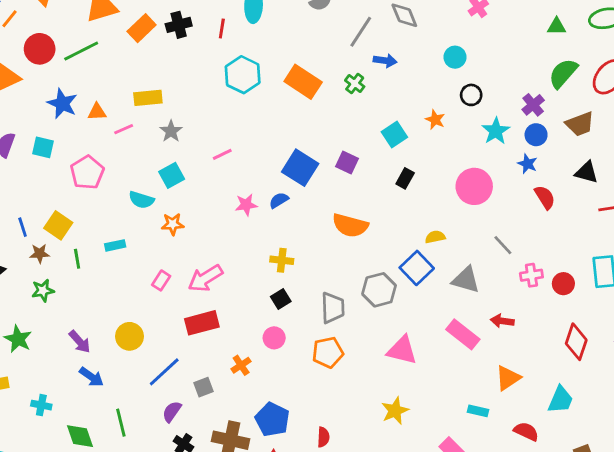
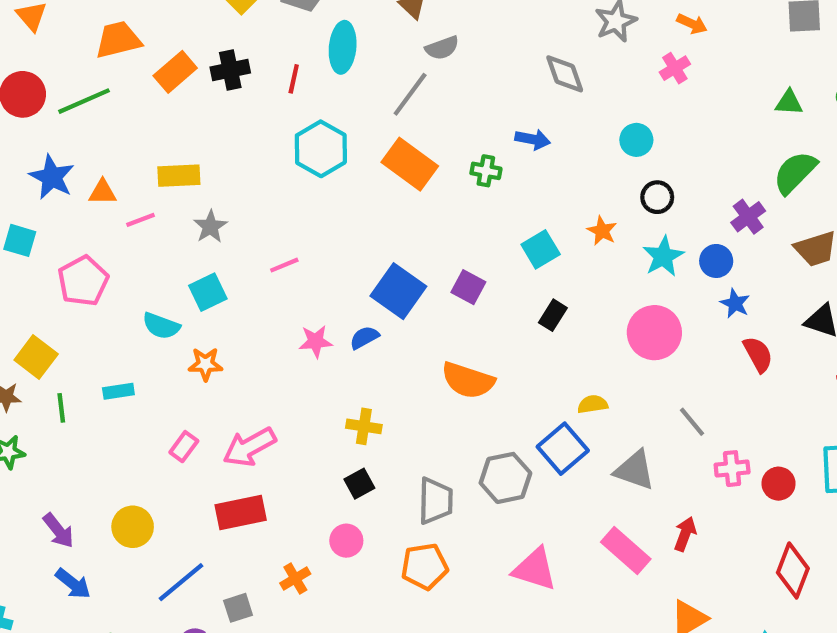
gray line: (361, 32) -> (410, 94), moved
green cross: (355, 84) -> (486, 171), turned -30
cyan star: (496, 131) -> (663, 256), moved
blue circle: (536, 135) -> (716, 261), moved
red arrow: (502, 321) -> (685, 534), turned 100

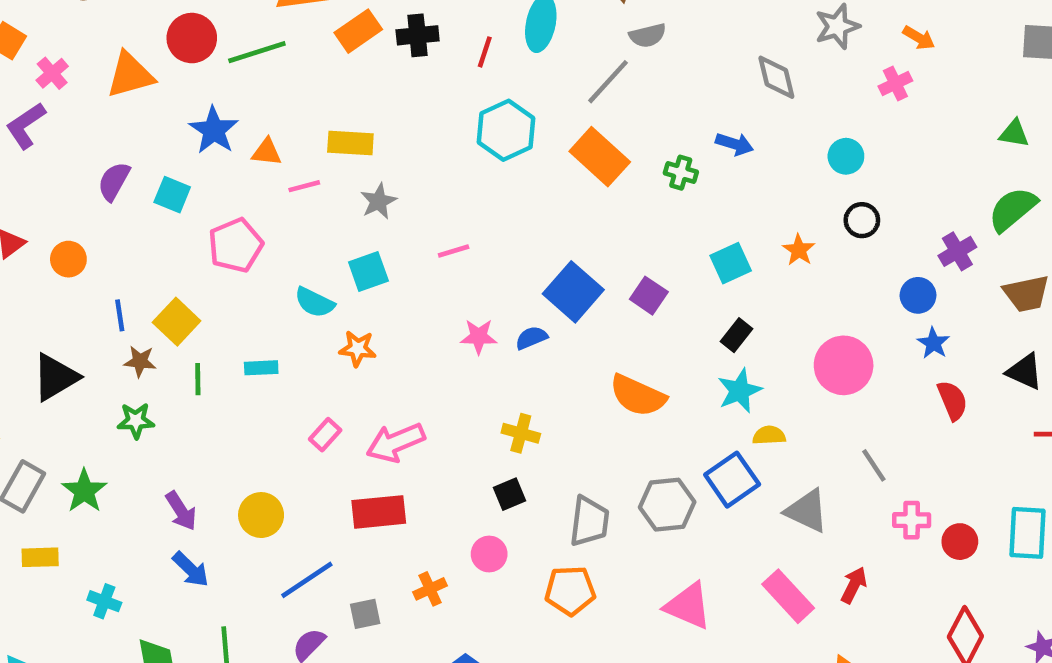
cyan star: (663, 256) -> (740, 391), moved

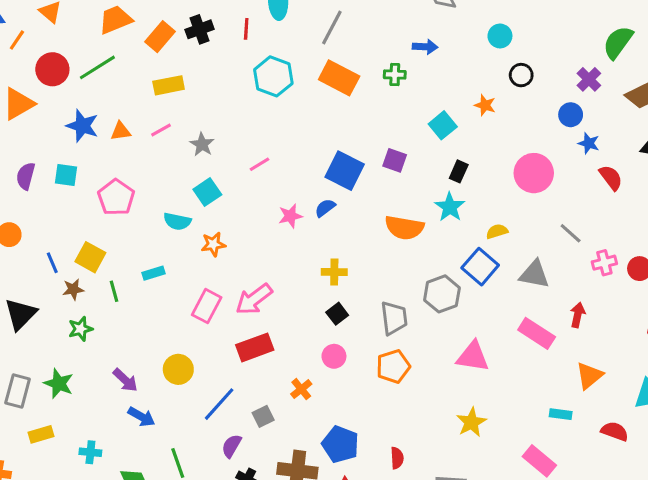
yellow rectangle: (350, 143) -> (169, 85), moved
pink line: (304, 186) -> (161, 130), moved
cyan star: (740, 391) -> (450, 207), moved
pink rectangle: (325, 435) -> (207, 306), size x1.5

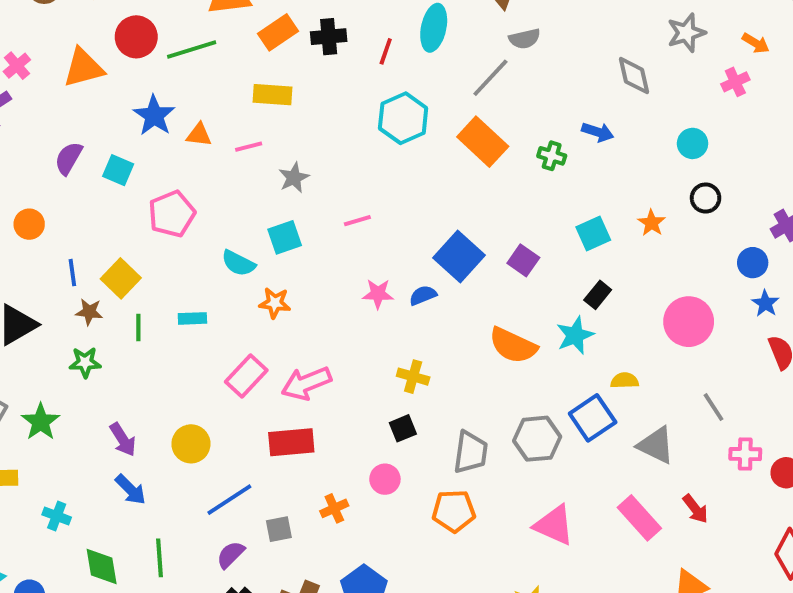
red arrow: (578, 315) -> (695, 509), turned 115

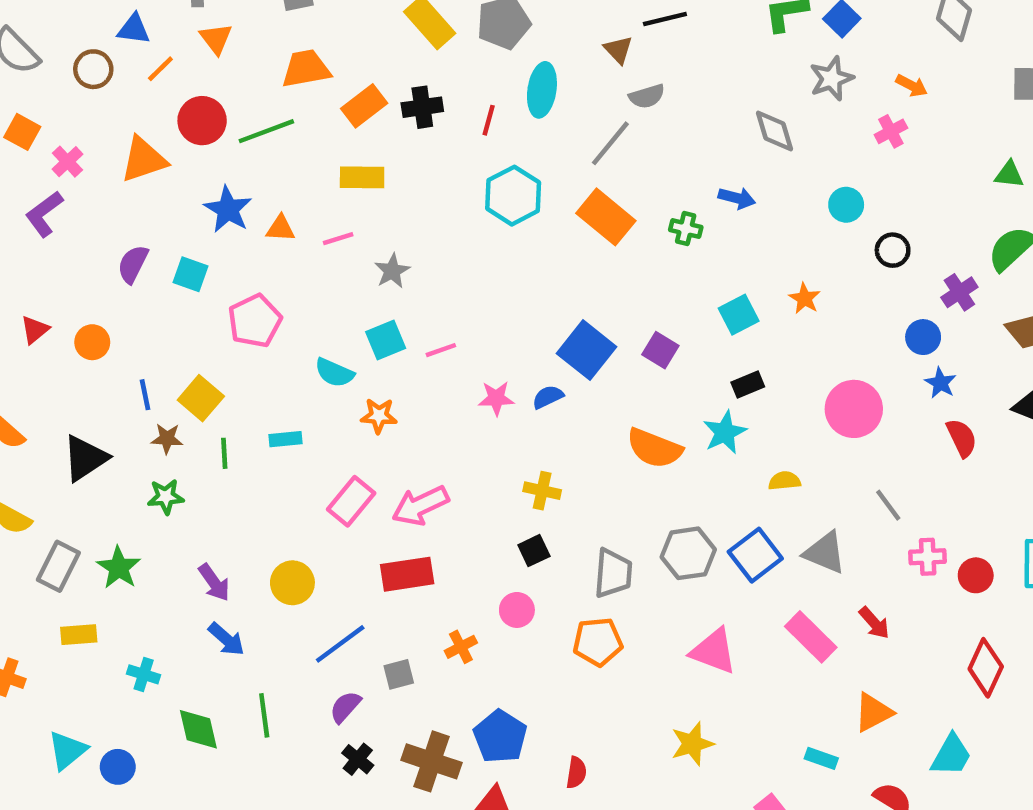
black circle: (706, 198) -> (893, 250), moved
pink line: (357, 221) -> (441, 350), moved
black rectangle: (598, 295) -> (748, 385), turned 32
blue square: (593, 418) -> (755, 555), moved

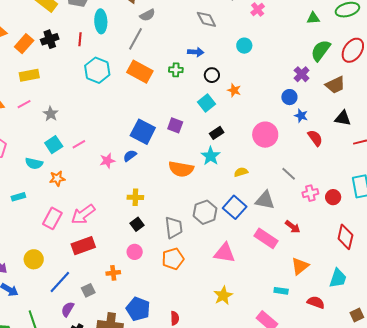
black circle: (893, 250) -> (212, 75), moved
orange cross: (461, 647) -> (113, 273), turned 32

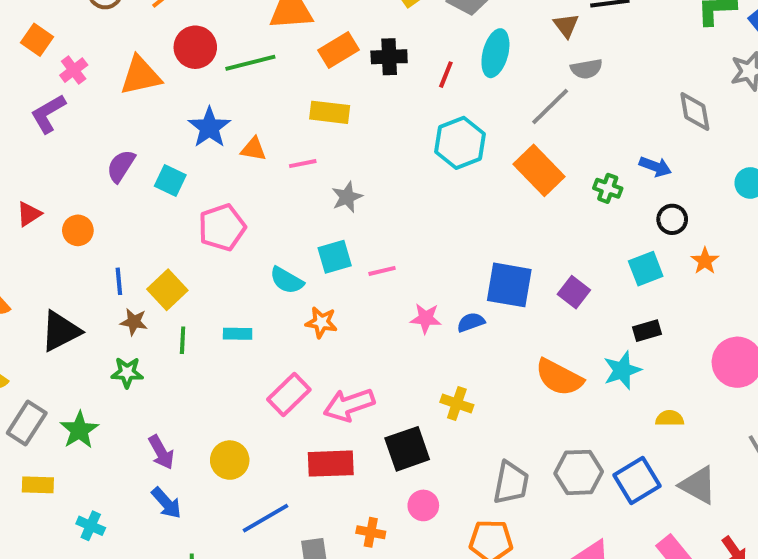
blue square: (143, 132) -> (509, 285), turned -35
black square: (137, 224) -> (407, 449), moved, size x1.6

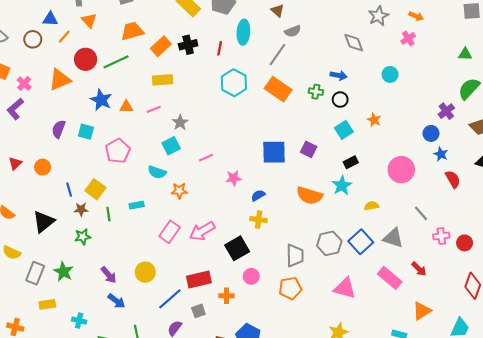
black circle: (672, 219) -> (340, 100), moved
cyan square: (335, 257) -> (171, 146), moved
blue semicircle: (471, 322) -> (258, 195), moved
red rectangle: (331, 464) -> (199, 279), moved

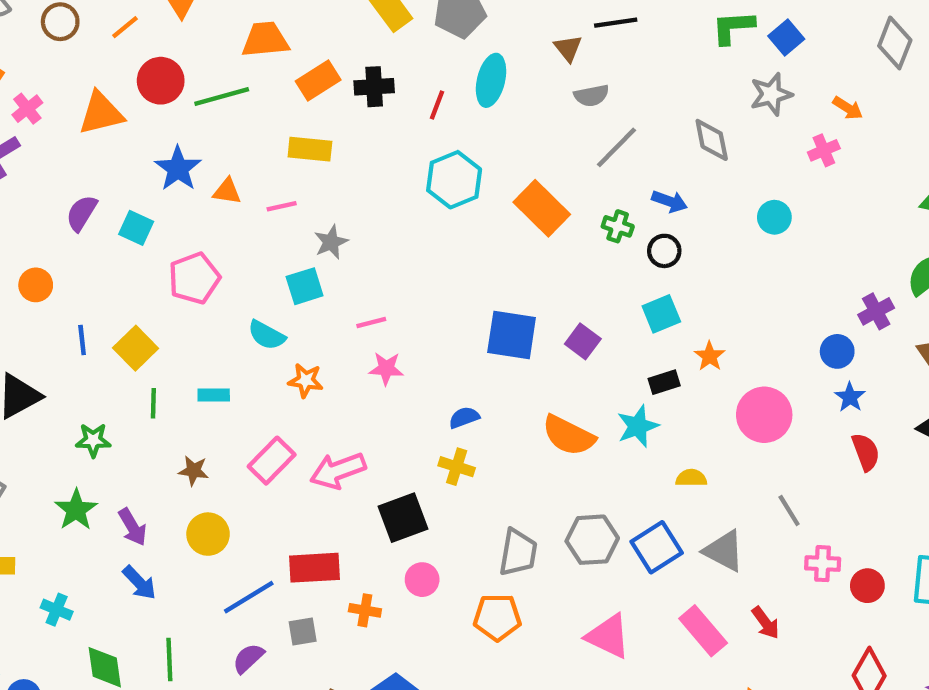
gray line: (277, 55) -> (616, 147), moved
orange star: (374, 120) -> (710, 356), moved
pink star: (234, 178) -> (386, 369), moved
brown star: (81, 209) -> (194, 471), moved
green star: (63, 272) -> (76, 510), moved

